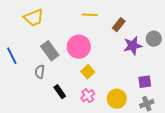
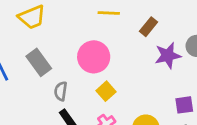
gray rectangle: (50, 51) -> (39, 62), moved
gray semicircle: (40, 72) -> (61, 91), moved

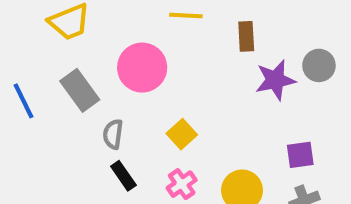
brown rectangle: (149, 27) -> (246, 36), turned -42
pink circle: (94, 57) -> (142, 68), moved

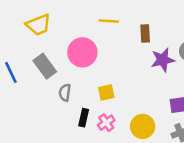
yellow square: (182, 134) -> (106, 93), turned 30
black rectangle: (123, 176) -> (84, 118), moved, turned 48

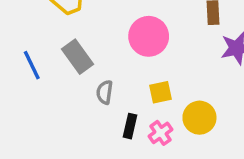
pink circle: (82, 52) -> (149, 36), moved
yellow circle: (143, 126) -> (199, 118), moved

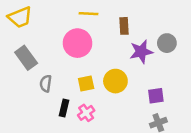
yellow circle: (199, 118) -> (115, 81), moved

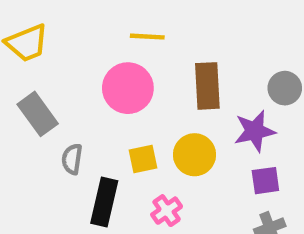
brown rectangle: (124, 26) -> (207, 86), moved, size x1.5
purple star: (141, 52) -> (255, 131), moved
black rectangle: (64, 108) -> (104, 202), size x1.5
pink cross: (86, 113) -> (167, 211), moved

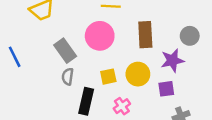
gray rectangle: (38, 114) -> (65, 51), moved
purple square: (265, 181) -> (166, 89), moved

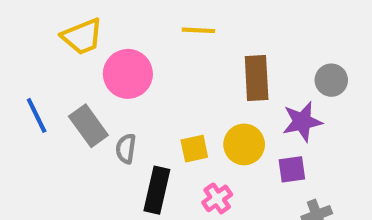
pink circle: (100, 36) -> (128, 74), moved
gray rectangle: (65, 51) -> (88, 126), moved

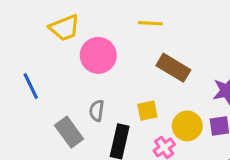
brown rectangle: (257, 78) -> (173, 68), moved, turned -56
gray rectangle: (88, 126) -> (69, 132), moved
yellow circle: (244, 144) -> (187, 126), moved

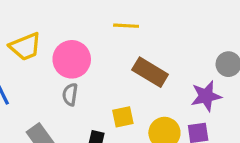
yellow trapezoid: (64, 28) -> (25, 47), moved
gray semicircle: (97, 111) -> (70, 94), moved

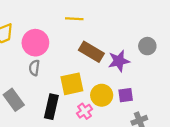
purple star: (206, 96) -> (119, 61), moved
yellow square: (123, 117) -> (72, 84), size x1.5

